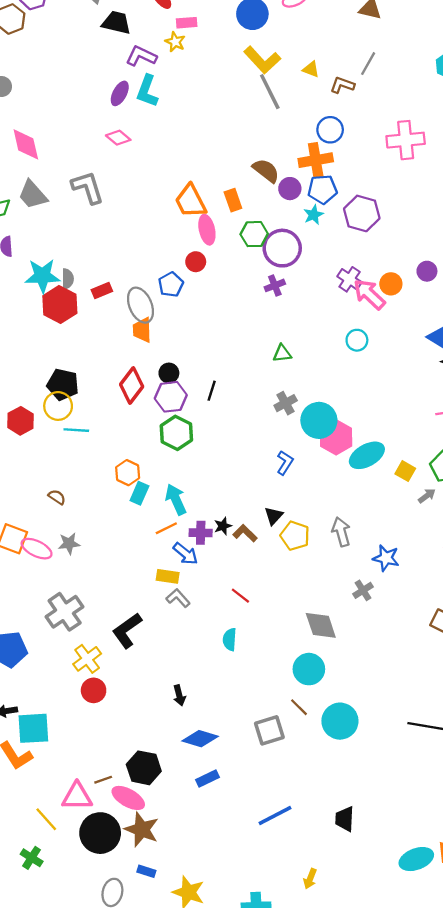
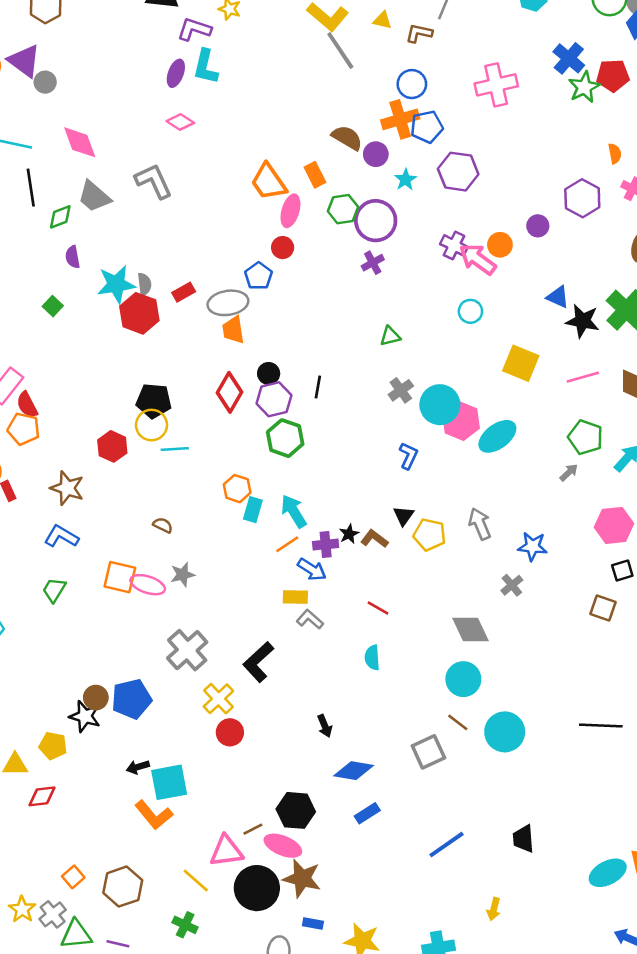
blue pentagon: (322, 189) -> (427, 127), moved
pink ellipse: (207, 230) -> (290, 211), turned 36
gray ellipse: (140, 305) -> (228, 303), turned -68
yellow square: (405, 471) -> (521, 363), moved, size x1.6

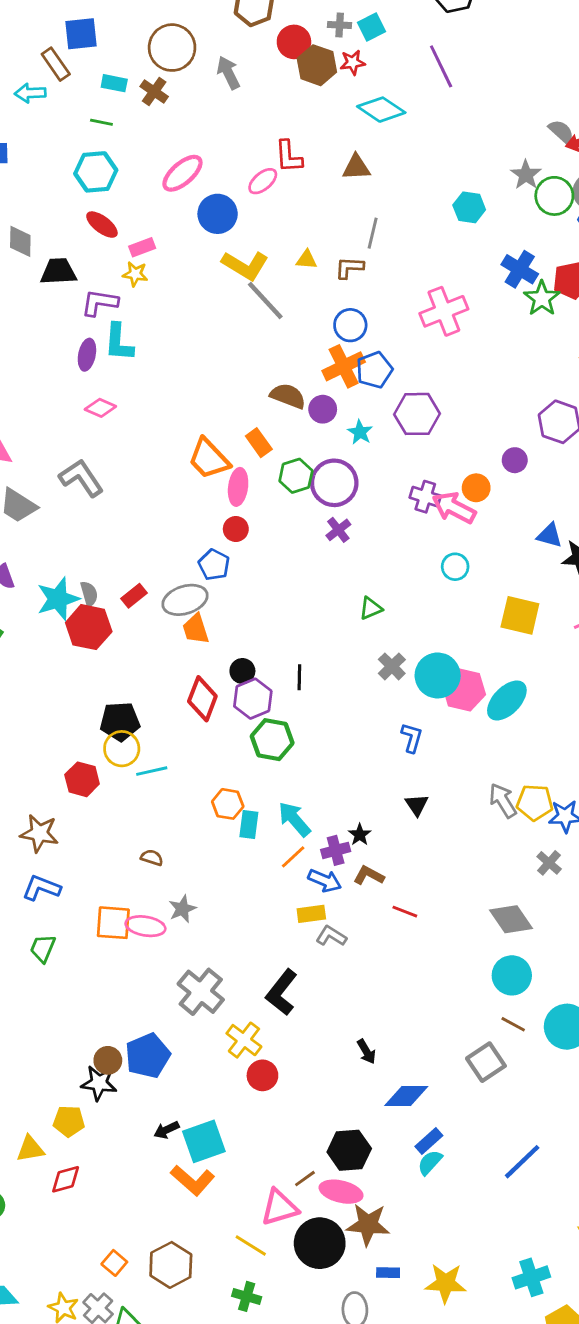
yellow pentagon: (430, 535) -> (535, 803), moved
brown L-shape: (374, 539) -> (369, 875), moved
cyan semicircle: (372, 658) -> (430, 1162), moved, turned 55

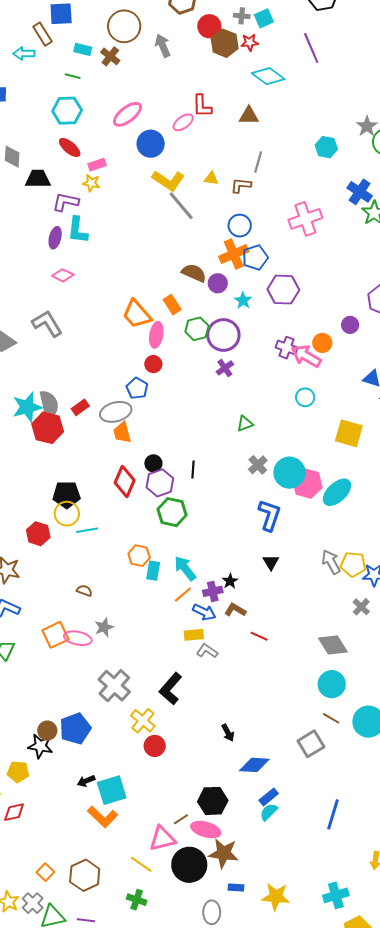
gray semicircle: (89, 594) -> (49, 405), size x1.6
blue L-shape: (412, 738) -> (269, 515), size x1.5
orange square: (113, 923) -> (55, 635), turned -32
blue line: (522, 1162) -> (333, 814), turned -32

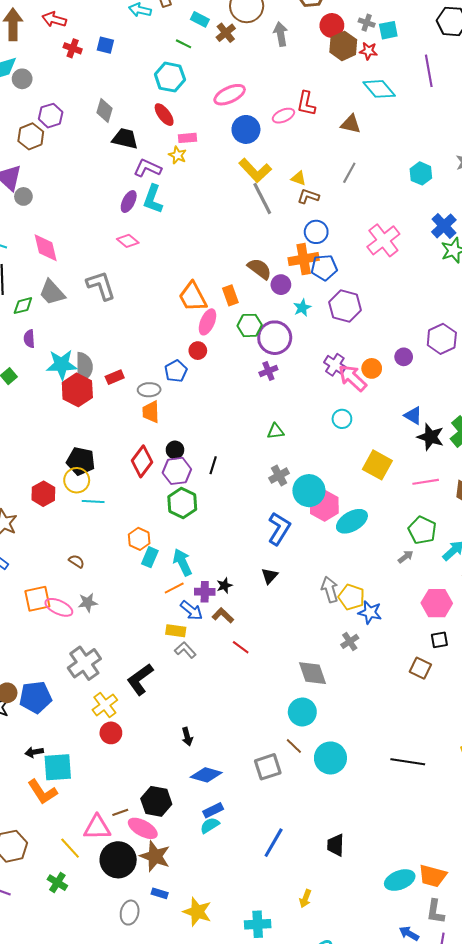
brown L-shape: (241, 185) -> (308, 196), moved
pink cross: (305, 219) -> (383, 240), turned -32
gray ellipse: (116, 412) -> (149, 390), size x0.7

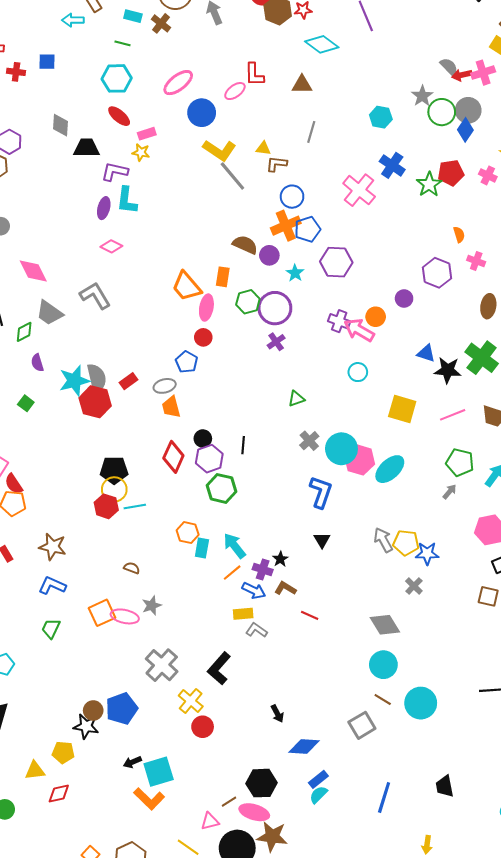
blue cross: (444, 226) -> (392, 165), moved
orange rectangle: (230, 295) -> (223, 277), turned 42
red hexagon: (43, 494) -> (106, 506), moved
purple cross: (205, 592) -> (263, 569), turned 30
pink triangle: (97, 827) -> (210, 821), size x0.7

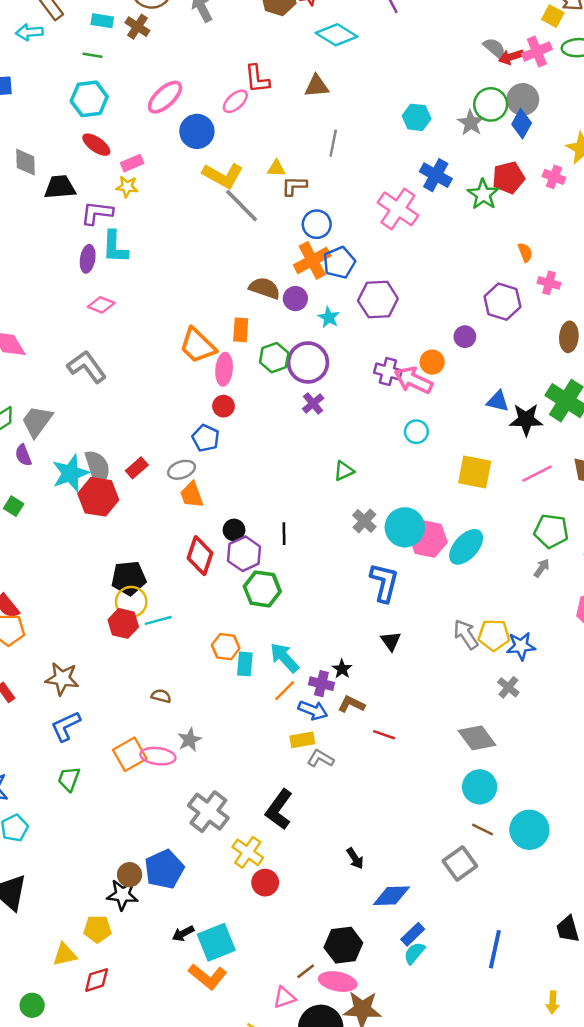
gray star: (422, 96) -> (471, 123), moved
gray trapezoid: (49, 313) -> (37, 421), moved, turned 96
blue L-shape: (52, 585) -> (66, 726), turned -44

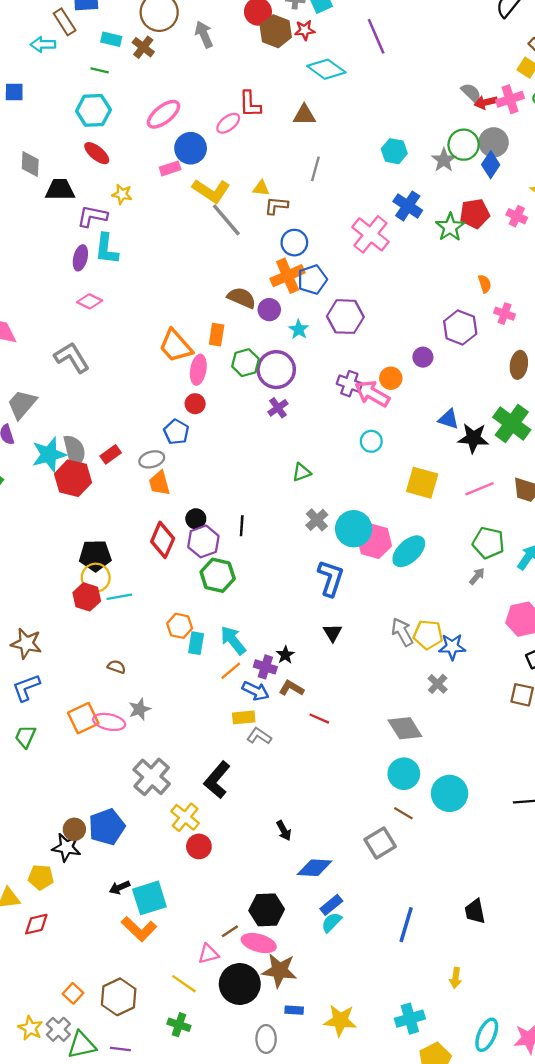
pink rectangle: (132, 163) -> (170, 168), moved
cyan circle: (529, 830) -> (450, 793), moved

